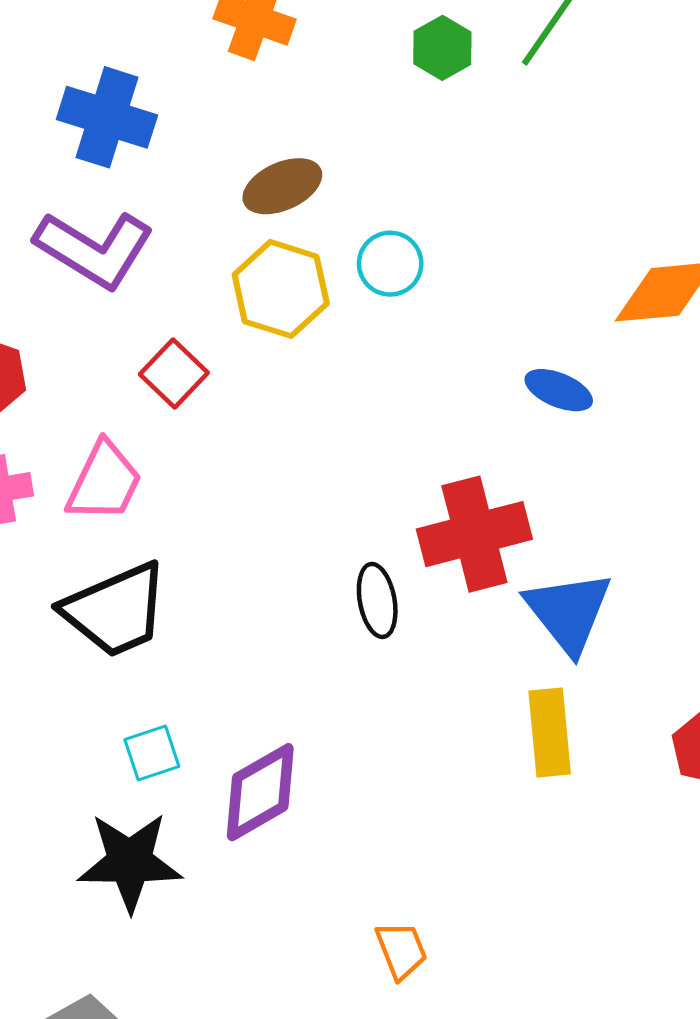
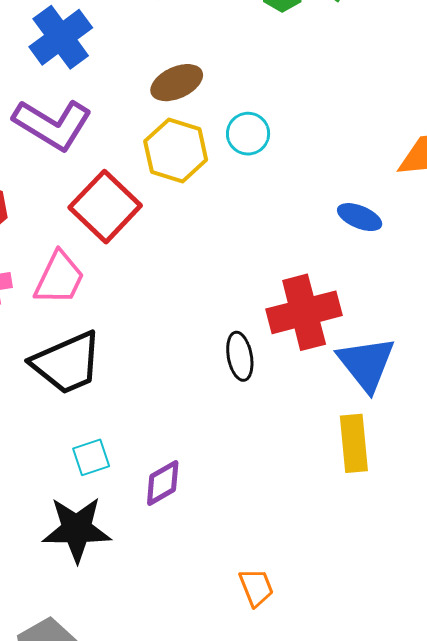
blue cross: (107, 117) -> (61, 37), turned 36
red square: (174, 374) -> (105, 207), size x1.6
purple diamond: (260, 792) -> (163, 483), size x0.7

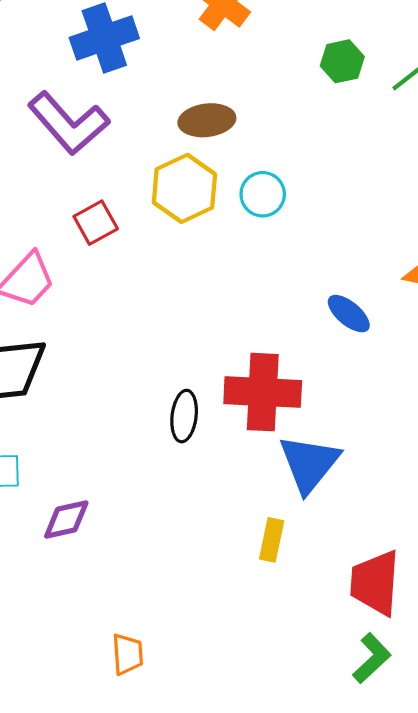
red square: (105, 207) -> (96, 223), size x0.6
yellow rectangle: (354, 443) -> (272, 540), size x0.7

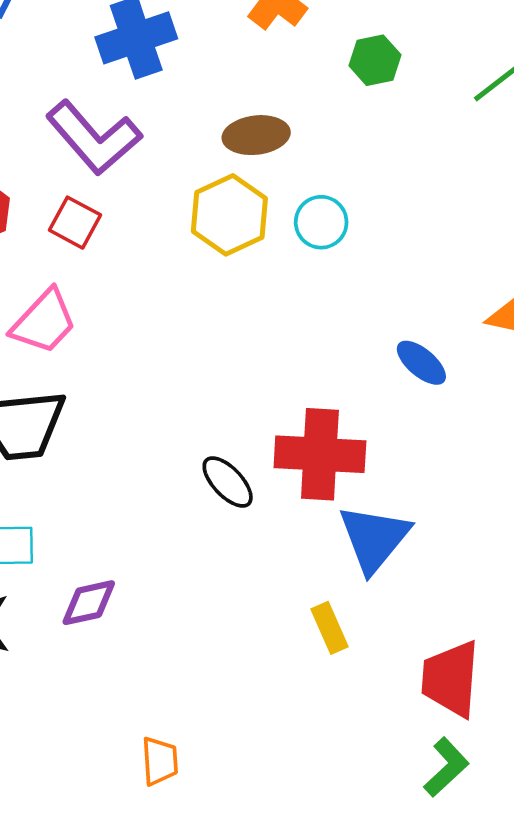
green hexagon: (342, 61) -> (375, 60), moved
red square: (96, 223) -> (75, 223), moved, turned -33
black ellipse: (184, 416) -> (228, 482), turned -51
yellow rectangle: (272, 540) -> (329, 628), turned -36

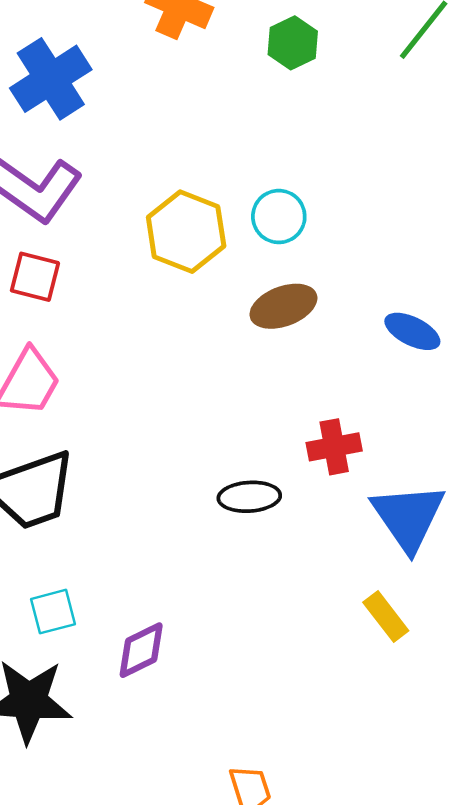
brown ellipse: (256, 135) -> (283, 306), moved
red cross: (320, 454) -> (334, 447), size x0.6
black ellipse: (228, 482) -> (249, 497), turned -36

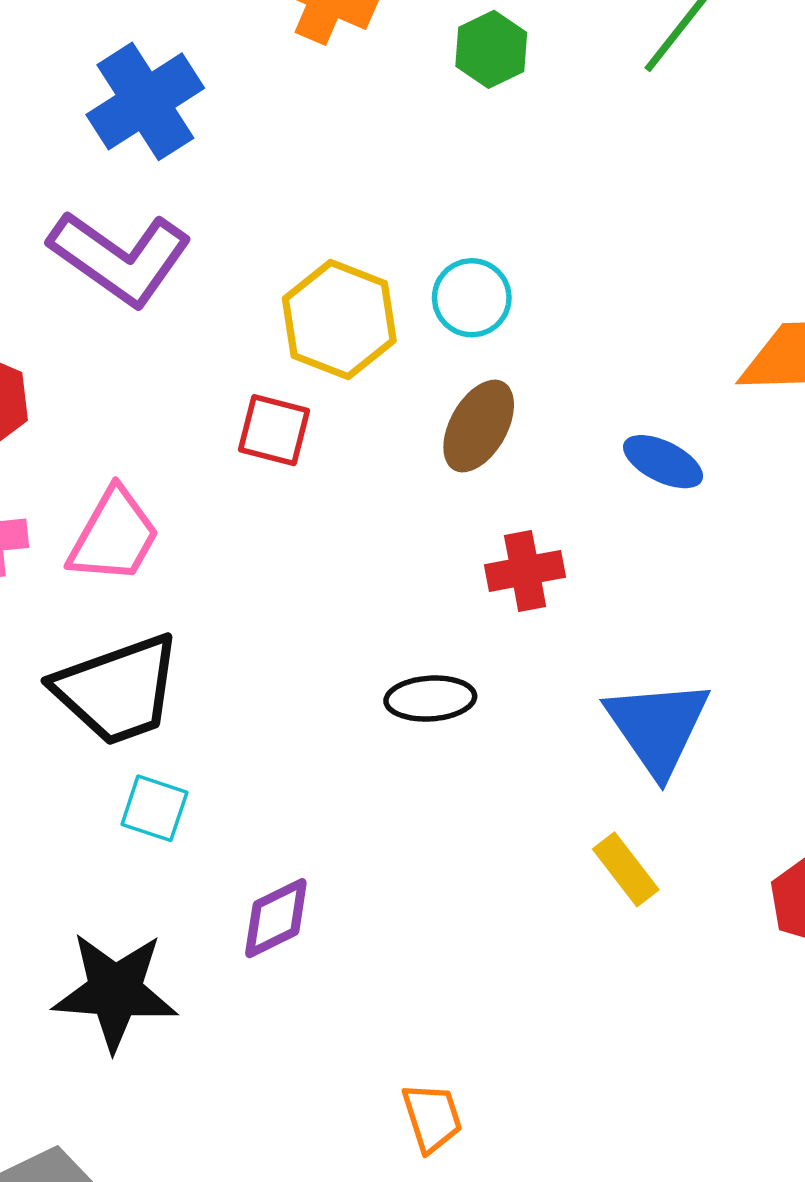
red square: (35, 277) -> (274, 430), moved
brown ellipse: (283, 306) -> (479, 426), turned -40
red cross: (334, 447) -> (525, 571), moved
cyan square: (53, 612) -> (154, 808), moved, turned 33

